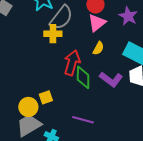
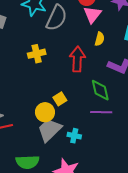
yellow cross: (53, 34) -> (37, 54), moved
green diamond: (83, 77) -> (100, 90), moved

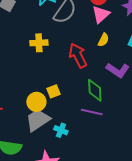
red arrow: (77, 59) -> (78, 56), turned -40

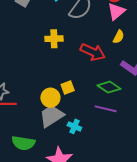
red arrow: (78, 56) -> (93, 52), turned 140
green diamond: (95, 90) -> (109, 87), turned -55

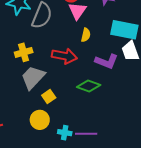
yellow circle: (50, 98) -> (40, 120), moved
purple line: (106, 109) -> (86, 134), moved
gray trapezoid: (51, 116) -> (33, 77), moved

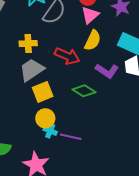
yellow semicircle: (86, 35) -> (93, 40), size x1.5
yellow square: (49, 96) -> (43, 92), size x1.5
yellow circle: (40, 120) -> (45, 118), moved

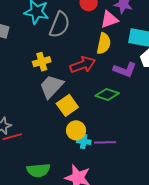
pink triangle: (90, 15) -> (109, 19), moved, turned 36
red arrow: (67, 56) -> (83, 65), turned -30

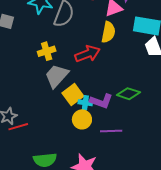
purple L-shape: (125, 70) -> (101, 101), moved
green diamond: (107, 95) -> (128, 94), moved
cyan cross: (84, 141) -> (85, 103), moved

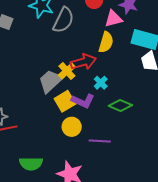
yellow cross: (47, 51) -> (67, 71), moved, turned -30
purple L-shape: (101, 101) -> (83, 101), moved
cyan cross: (85, 103) -> (101, 83), moved, turned 32

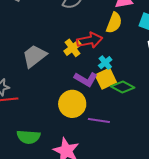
gray trapezoid: (51, 81) -> (34, 56), moved
yellow square: (65, 101) -> (106, 79), moved
yellow circle: (72, 127) -> (72, 104), size x1.4

